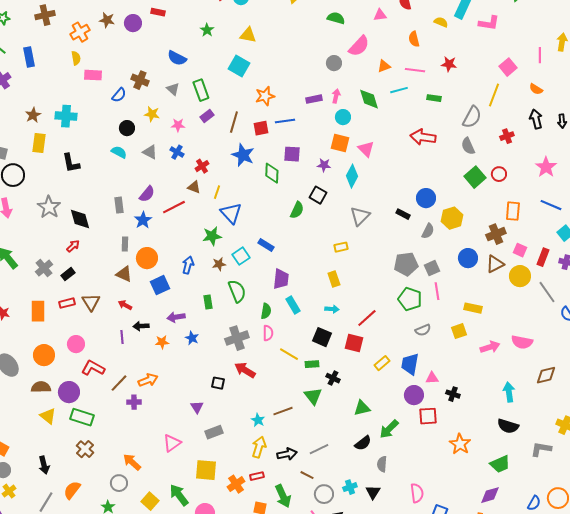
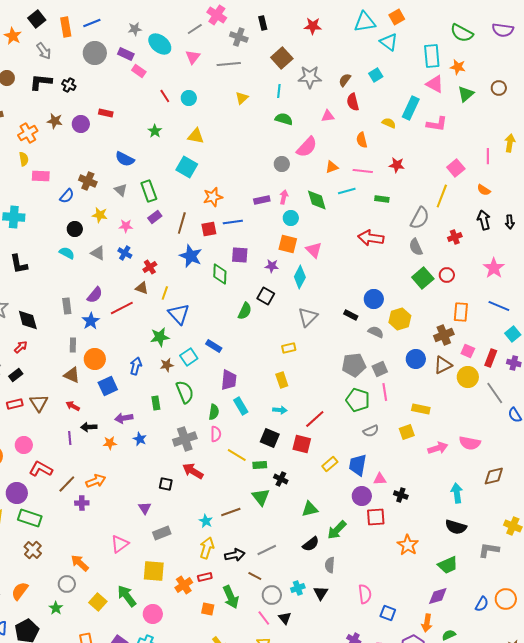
gray semicircle: (428, 231) -> (376, 332), turned -91

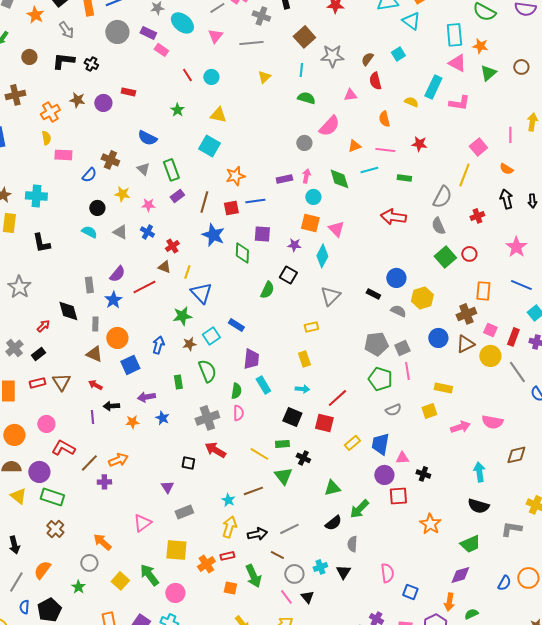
black diamond: (28, 320) -> (68, 311), moved
yellow line: (237, 455) -> (259, 454), moved

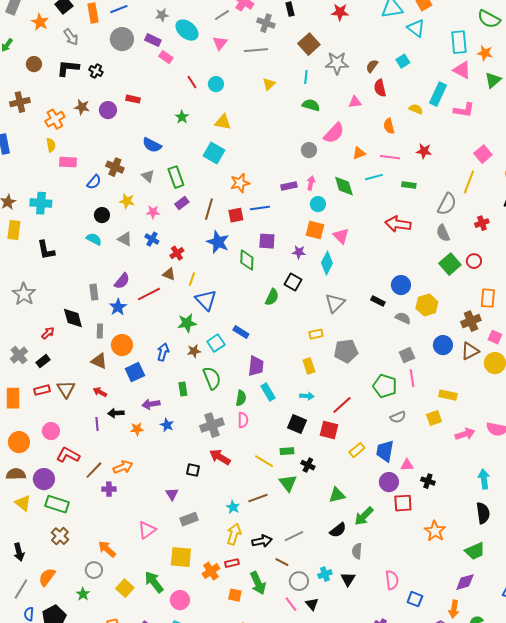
gray pentagon: (376, 344) -> (346, 351), moved
black semicircle: (478, 506) -> (483, 513), turned -115

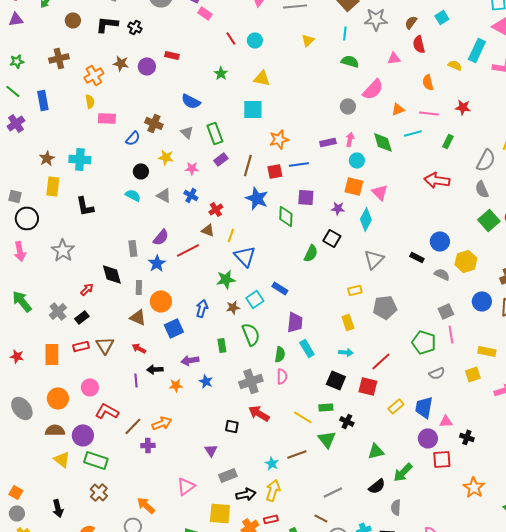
cyan square: (214, 153) -> (253, 109), turned -30
green rectangle: (409, 185) -> (448, 141), turned -72
black arrow: (262, 541) -> (246, 494), moved

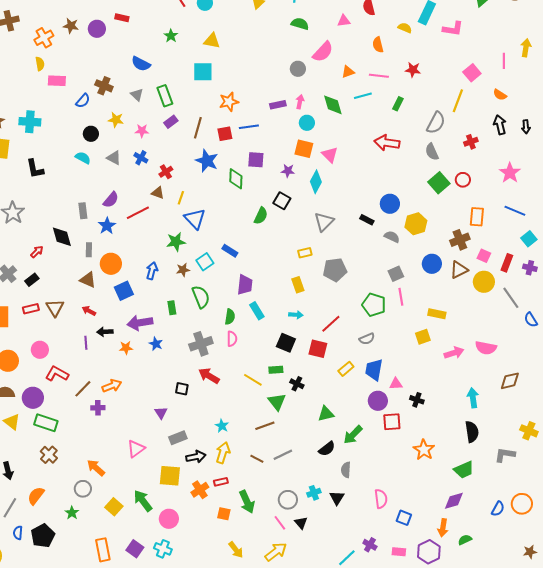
purple arrow: (190, 360) -> (140, 323), size x1.4
gray semicircle: (437, 373) -> (367, 339), moved
brown line: (297, 454) -> (265, 426), moved
brown line: (321, 518) -> (257, 459), moved

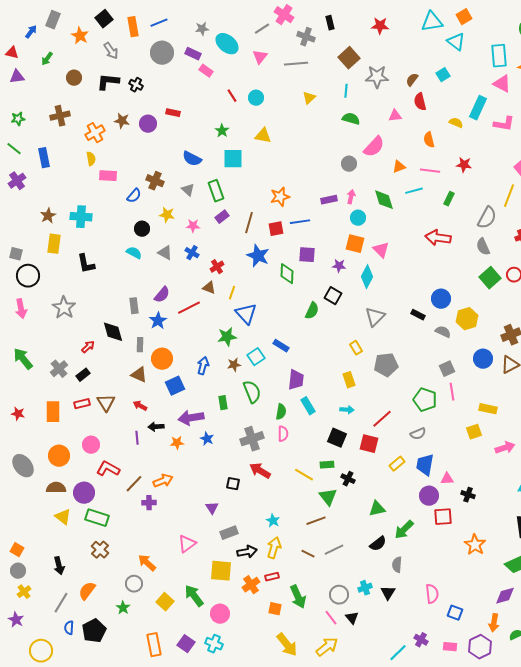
cyan square: (203, 72) -> (233, 159), moved
yellow rectangle: (305, 253) -> (356, 348), turned 72
yellow arrow: (236, 550) -> (287, 645), size x1.4

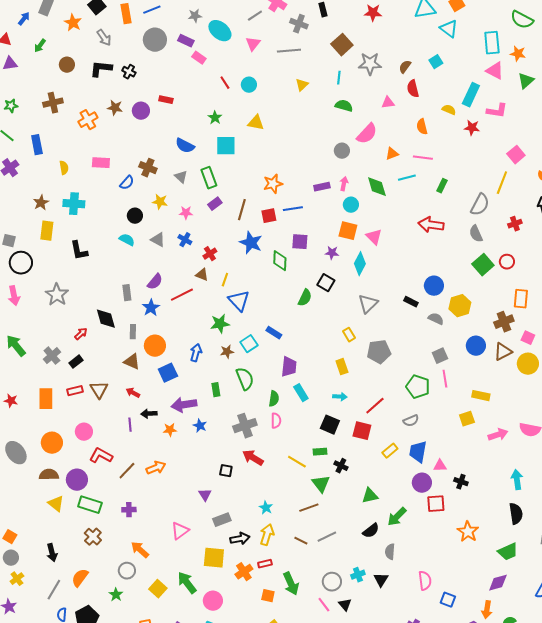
yellow semicircle: (91, 159) -> (64, 168), moved
red star: (464, 165) -> (472, 128), moved
purple cross: (149, 503) -> (129, 510), moved

